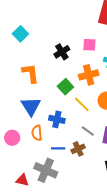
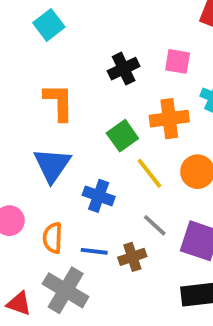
orange semicircle: (37, 133) -> (53, 238), moved

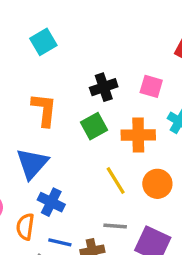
green square: (122, 136) -> (94, 126), moved
blue cross: (99, 196) -> (51, 202), moved
gray line: (155, 225) -> (115, 226), turned -45

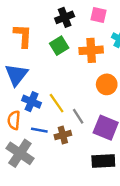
yellow line: (116, 180) -> (57, 103), moved
gray line: (115, 226) -> (78, 116), turned 56

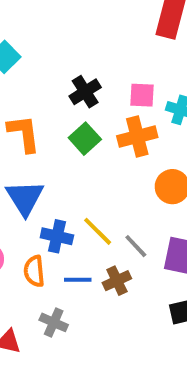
pink square: (98, 15) -> (142, 95), moved
gray cross: (20, 153) -> (54, 322), size x0.6

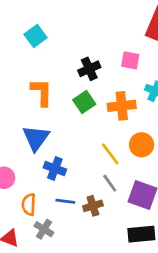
pink square: (142, 95) -> (130, 60), moved
yellow line: (98, 231) -> (110, 154), moved
orange semicircle: (34, 271) -> (29, 204), moved

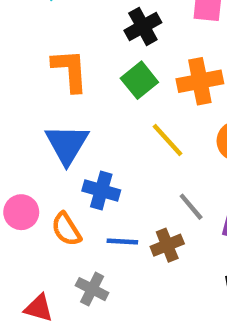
yellow line: (110, 154) -> (167, 140), moved
orange semicircle: (29, 204) -> (66, 229), moved, turned -30

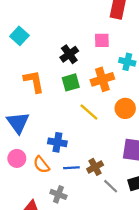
green square: (139, 80) -> (71, 82), turned 30
blue triangle: (67, 144) -> (18, 123), moved
gray line: (191, 207) -> (111, 186), moved

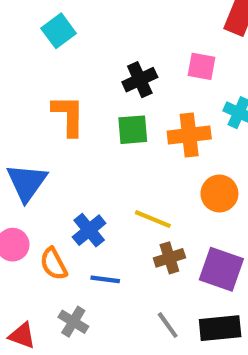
yellow line: (89, 112) -> (153, 219), moved, turned -30
blue cross: (57, 142) -> (89, 230), turned 30
brown cross: (95, 167) -> (169, 258), moved

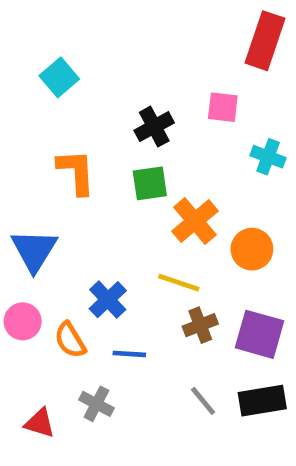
orange cross: (189, 135) -> (195, 221), moved, turned -30

